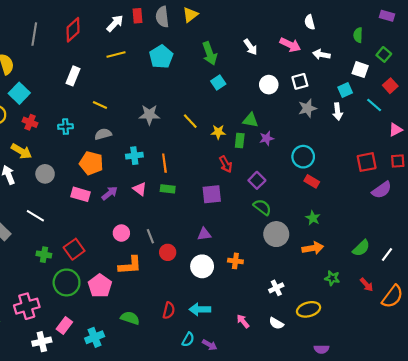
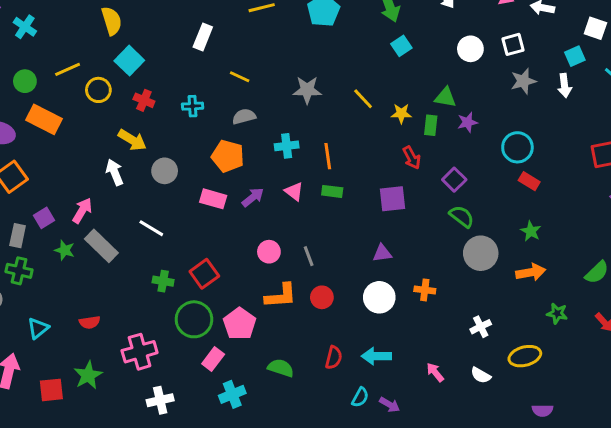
red circle: (168, 252) -> (322, 297), moved
pink rectangle: (64, 326) -> (213, 359), moved

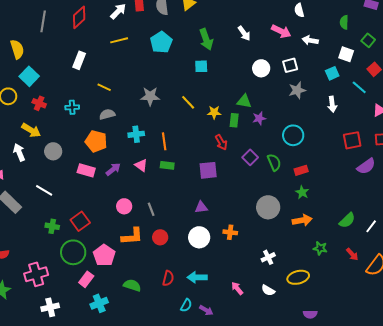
cyan square: (401, 46) -> (201, 66), moved, turned 32
white arrow: (565, 86) -> (332, 104), moved
red rectangle: (529, 181) -> (301, 170), moved, turned -48
green semicircle: (462, 216) -> (274, 162), moved, turned 30

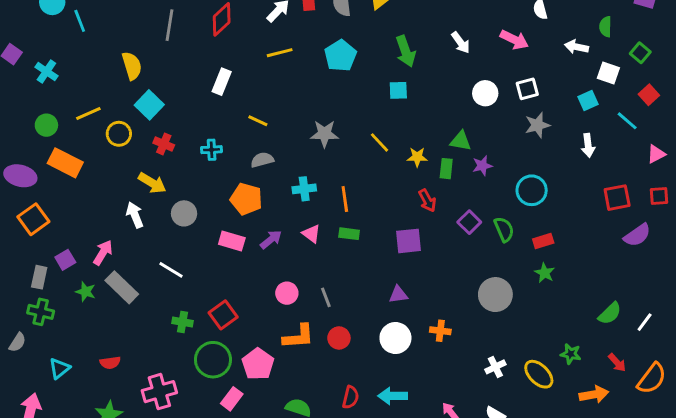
white arrow: (310, 40) -> (576, 47), moved
orange arrow: (302, 220) -> (594, 394), moved
yellow ellipse: (298, 277) -> (539, 374), moved, turned 60

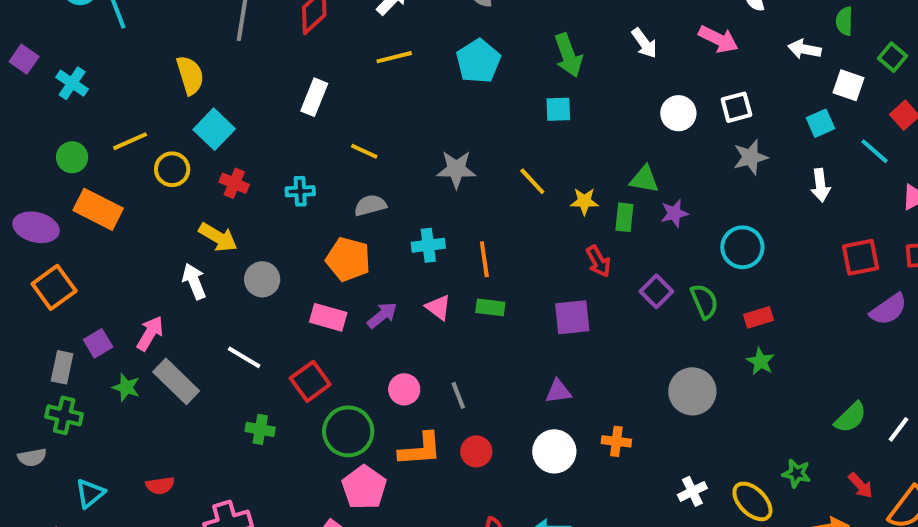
red square: (223, 315) -> (310, 381), moved
gray semicircle: (17, 342) -> (32, 457), turned 48
green circle: (213, 360) -> (348, 431), moved

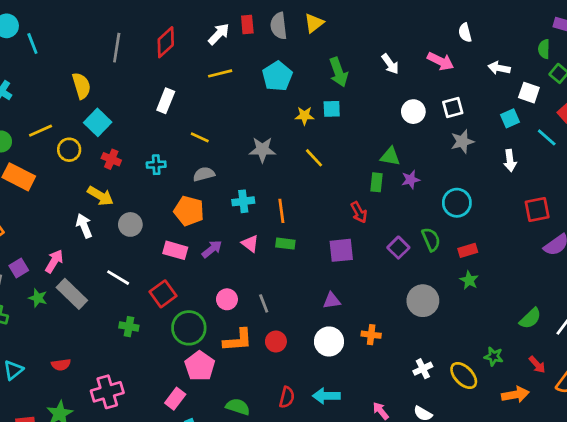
green semicircle: (844, 21) -> (544, 49), moved
yellow star: (584, 201) -> (304, 116), moved
purple square: (656, 291) -> (398, 248), moved

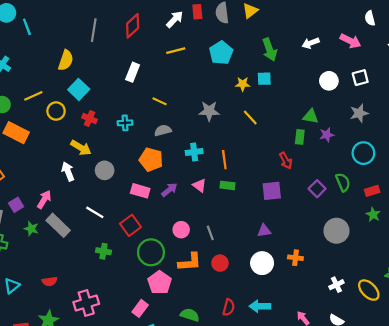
white arrow: (390, 64) -> (311, 43), turned 105
yellow semicircle: (81, 86) -> (66, 60), turned 36
gray star: (462, 141) -> (359, 113), moved

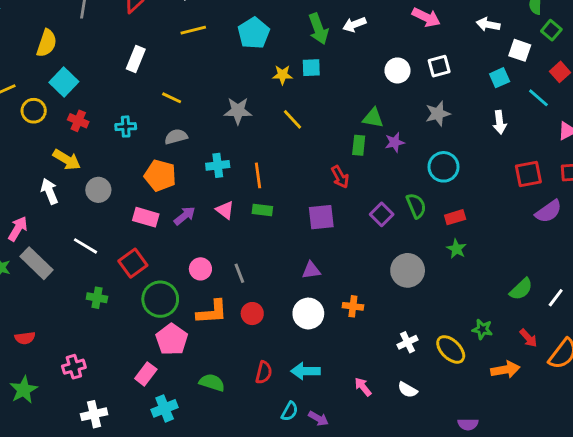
white arrow: (311, 43) -> (354, 24), moved
pink cross: (86, 303) -> (74, 367), size x0.7

